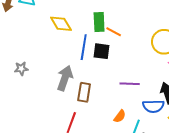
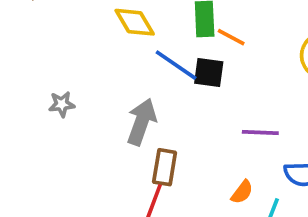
blue line: (84, 47) -> (176, 65), turned -65
brown rectangle: (84, 92) -> (165, 167), moved

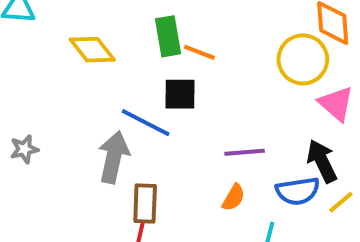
blue line: (176, 65) -> (146, 123), moved
orange semicircle: (242, 192) -> (234, 197), moved

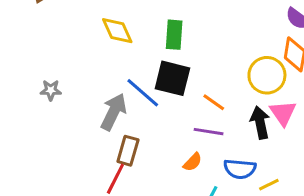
orange line: (199, 52) -> (214, 102), moved
black square: (180, 94) -> (172, 78), size x1.4
black arrow: (322, 161) -> (260, 123), moved

